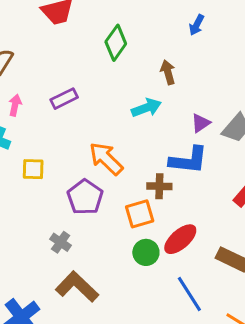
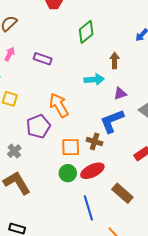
purple rectangle: (64, 99) -> (43, 59), turned 30
purple triangle: (201, 123) -> (120, 94), moved
blue L-shape: (189, 160) -> (112, 121), turned 136
brown cross: (159, 186) -> (95, 142), moved

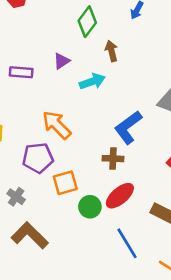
green diamond: (86, 32) -> (87, 22), moved
purple triangle: (120, 94) -> (62, 61), moved
purple pentagon: (38, 126) -> (38, 158), turned 30
orange square: (71, 147) -> (65, 183), moved

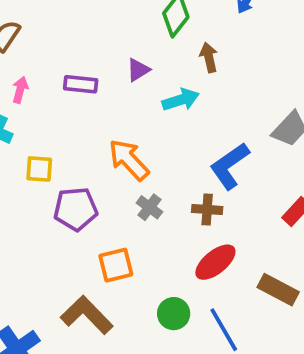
purple pentagon: (38, 158) -> (76, 209), moved
orange square: (65, 183) -> (116, 265), moved
gray cross: (16, 197) -> (149, 207), moved
green circle: (90, 207) -> (174, 314), moved

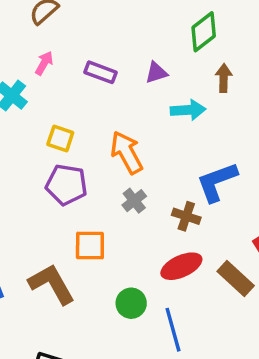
yellow square: (39, 169) -> (60, 139), moved
brown rectangle: (278, 290) -> (236, 279), moved

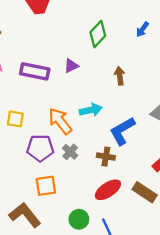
purple rectangle: (100, 72) -> (35, 71), size x1.4
brown arrow: (224, 78) -> (120, 76), moved
cyan arrow: (188, 110) -> (91, 110), moved
purple pentagon: (66, 185) -> (40, 148), moved

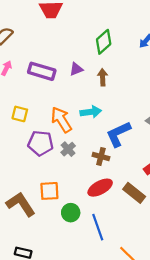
brown arrow: (120, 76) -> (103, 77), moved
orange square: (46, 186) -> (49, 191), moved

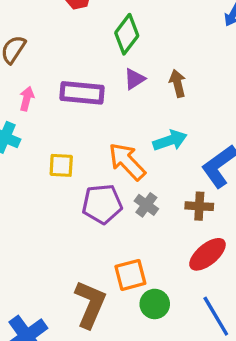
green diamond: (104, 42) -> (127, 34), moved
brown L-shape: (21, 204) -> (90, 304), turned 68
green circle: (71, 213) -> (155, 304), moved

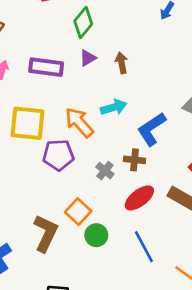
yellow square: (61, 165) -> (27, 123), size x1.8
gray cross: (146, 205) -> (105, 171), moved
orange square: (130, 275) -> (78, 212), turned -35

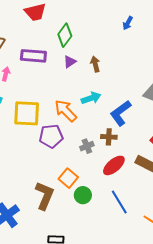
purple rectangle: (46, 67) -> (33, 56), moved
gray cross: (105, 171) -> (87, 146), turned 32

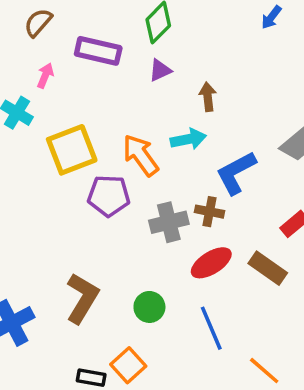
brown arrow: (95, 64) -> (208, 97), moved
yellow square: (27, 113) -> (72, 150), turned -32
gray cross: (87, 146) -> (169, 222), size x1.5
orange square: (68, 178) -> (128, 365), moved

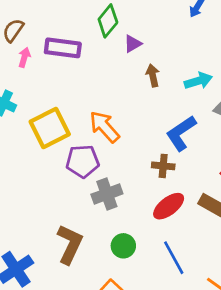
purple triangle: (160, 70) -> (133, 44), moved
pink arrow: (45, 76) -> (24, 57), moved
cyan arrow: (188, 139) -> (198, 81), moved
gray cross: (169, 222) -> (107, 194), moved

